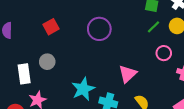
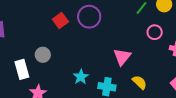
red square: (51, 27) -> (60, 20), moved
cyan star: (83, 89) -> (81, 77), size x0.7

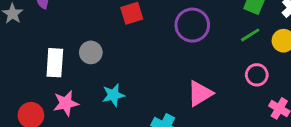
purple circle: (89, 17) -> (192, 25), moved
cyan star: (81, 77) -> (113, 95), moved

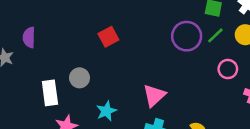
purple circle: (192, 25) -> (187, 36), moved
pink triangle: (200, 93) -> (154, 96), moved

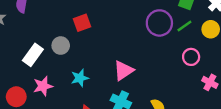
red square: (108, 37) -> (82, 23), moved
white rectangle: (50, 93) -> (33, 55), turned 35

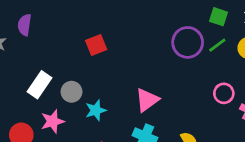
gray circle: (61, 46) -> (71, 92), moved
pink circle: (191, 57) -> (224, 93), moved

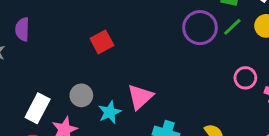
white rectangle: (39, 85) -> (38, 108), moved
pink triangle: (147, 100) -> (140, 97), moved

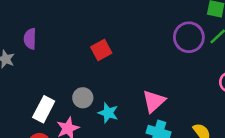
pink triangle: (140, 97) -> (154, 101), moved
cyan star: (110, 112) -> (108, 113), turned -30

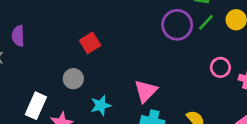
gray circle: (83, 98) -> (73, 79), moved
cyan star: (108, 113) -> (101, 105), turned -30

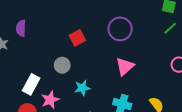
purple circle: (177, 25) -> (120, 29), moved
pink triangle: (146, 91) -> (125, 66), moved

